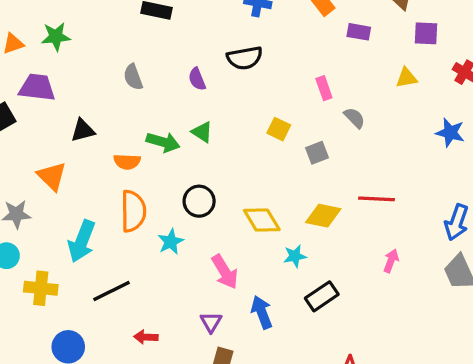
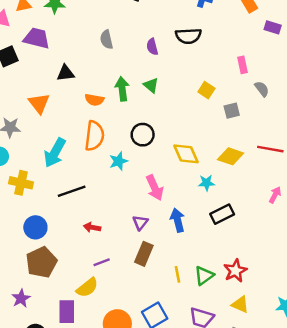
green arrow: (163, 142) -> (122, 89), turned -120

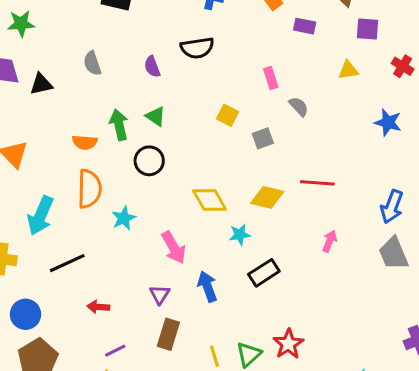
black triangle: (66, 73) -> (41, 84), moved
black circle: (143, 135) -> (149, 161), moved

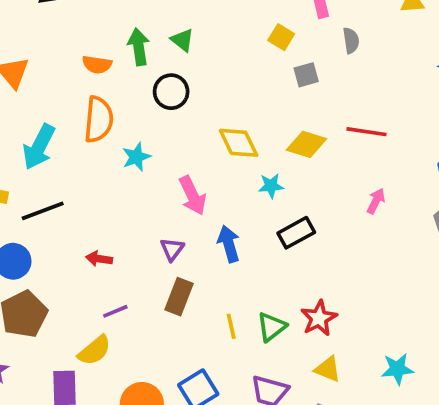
gray semicircle: (299, 106) -> (351, 41), turned 30
yellow square: (228, 115) -> (281, 37), moved
black line: (67, 263) -> (43, 211), moved

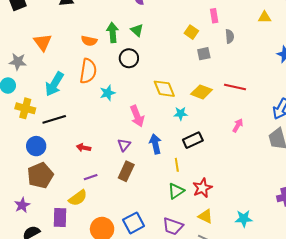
yellow line: (231, 326) -> (177, 165), moved

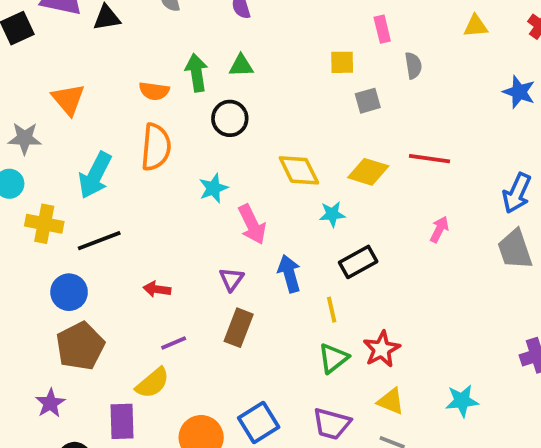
green triangle: (137, 30) -> (241, 66), turned -40
yellow square: (191, 32) -> (342, 62), turned -32
cyan star: (108, 93) -> (213, 188), moved

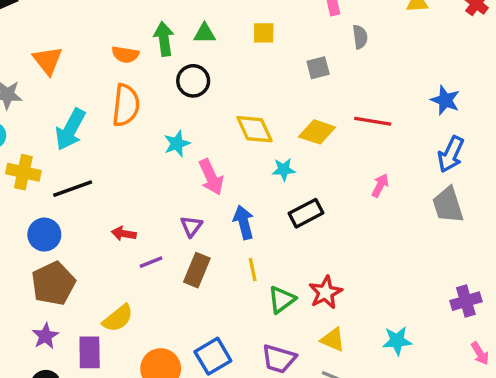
yellow square: (342, 62) -> (264, 33), moved
blue star: (519, 92) -> (445, 100), moved
yellow line: (332, 310) -> (253, 270), moved
purple line: (174, 343) -> (151, 262), moved
purple star: (50, 403) -> (45, 336), moved

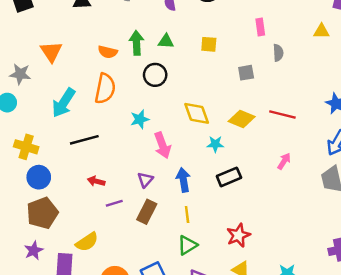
yellow cross: (23, 172) -> (26, 147), moved
black line: (73, 189) -> (84, 140), moved
green triangle: (282, 300) -> (187, 245), moved

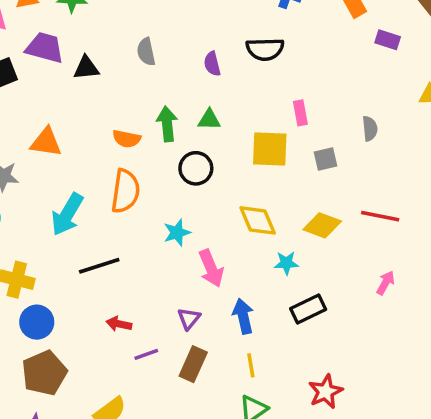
pink rectangle: (260, 27) -> (300, 113), moved
yellow square: (209, 44) -> (270, 149), moved, size x1.6
orange triangle: (51, 52) -> (46, 142), turned -45

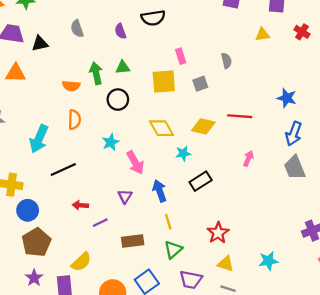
orange triangle: (46, 142) -> (16, 73), moved
orange semicircle: (125, 191) -> (74, 120), size x0.7
brown rectangle: (193, 364) -> (133, 241), moved, turned 65

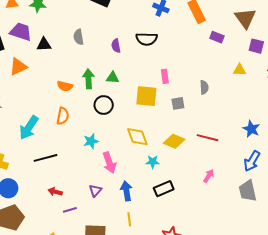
orange triangle: (16, 73) -> (18, 67), turned -36

